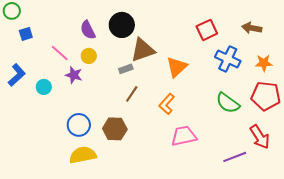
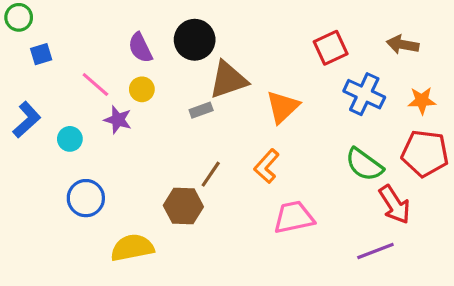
brown line: (132, 94) -> (211, 174), moved
blue circle: (79, 125) -> (86, 198), moved
red arrow: (260, 137) -> (395, 205), moved

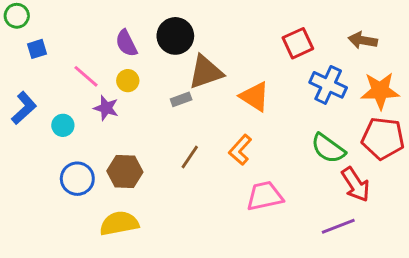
orange star: (422, 101) -> (380, 91), size x1.5
orange triangle: (283, 107) -> (255, 96), turned -44
brown hexagon: (183, 206) -> (125, 171), moved

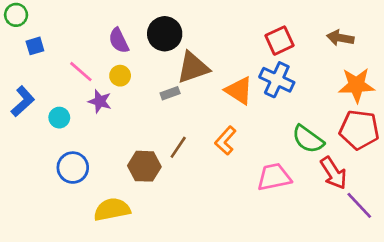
blue cross: (328, 85) -> (277, 80), moved
brown hexagon: (125, 171) -> (144, 166), moved
pink trapezoid: (265, 196) -> (274, 177), moved
purple line: (338, 226) -> (359, 205), moved, turned 68

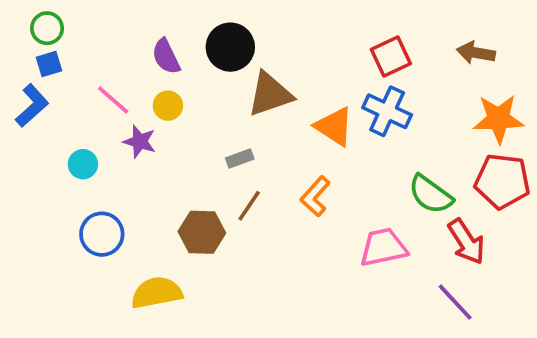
green circle: (16, 15) -> (47, 28), moved
gray rectangle: (170, 93) -> (240, 159), moved
blue L-shape: (23, 101) -> (32, 106), moved
purple line: (359, 205) -> (455, 302), moved

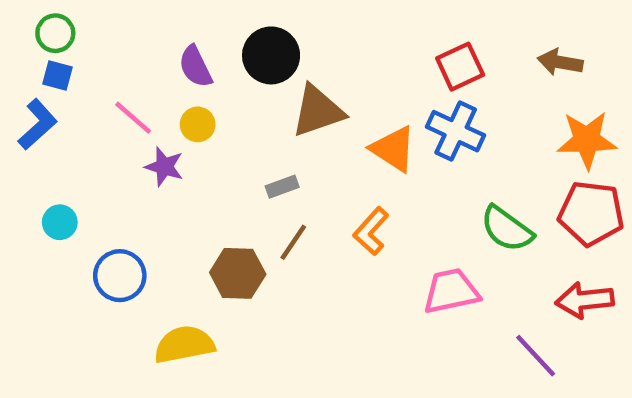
blue square: (49, 64) -> (58, 75), turned 32
cyan circle: (83, 164) -> (60, 222), moved
red arrow: (466, 242) -> (585, 300), moved, turned 117

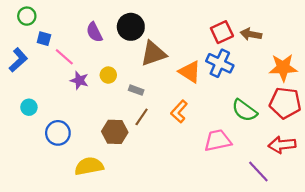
brown arrow: (560, 62) -> (251, 34), moved
blue square: (58, 75) -> (44, 39), moved
yellow circle: (198, 124) -> (108, 75), moved
gray rectangle: (282, 187) -> (136, 90), turned 40

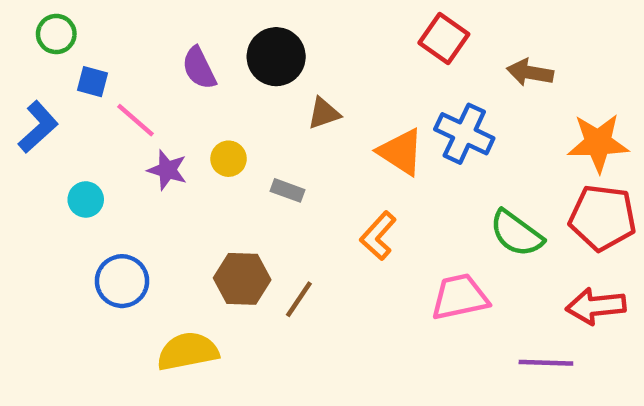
red square: (222, 32) -> (444, 39), moved, turned -30
brown triangle: (153, 54) -> (324, 113), size x0.6
cyan circle: (29, 107) -> (86, 199), moved
brown line: (142, 117) -> (299, 299), moved
purple line: (258, 172) -> (546, 363), turned -45

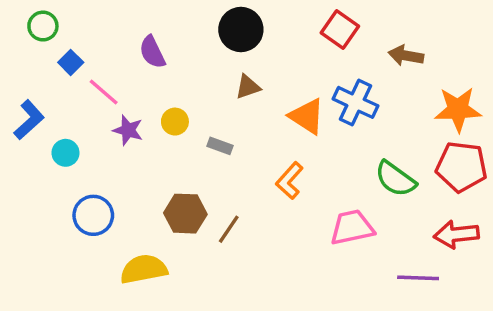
black circle: (276, 57) -> (241, 30), moved
blue square: (93, 82) -> (71, 62), turned 30
blue L-shape: (38, 127) -> (29, 120), moved

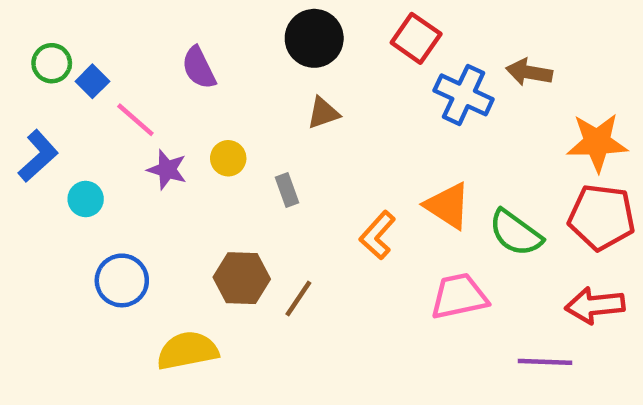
green circle: (43, 26) -> (52, 63), moved
red square: (340, 30) -> (416, 38), moved
blue cross: (356, 102) -> (464, 95), moved
orange triangle: (307, 116) -> (448, 206), moved
gray rectangle: (220, 146) -> (287, 190), turned 50

